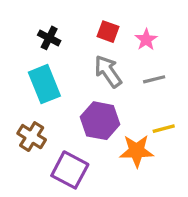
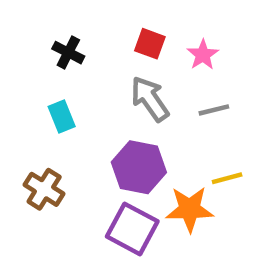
cyan rectangle: (44, 84) -> (62, 116), size x0.6
purple square: (70, 170) -> (132, 229), moved

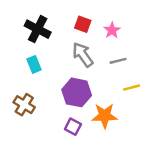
black cross: (68, 53) -> (38, 29), size x1.5
yellow line: (227, 178) -> (131, 88), moved
purple square: (132, 229) -> (73, 127), size x0.6

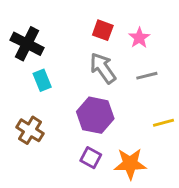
black cross: (38, 29) -> (27, 44), moved
yellow line: (131, 88) -> (164, 123), moved
orange star: (105, 116) -> (130, 164), moved

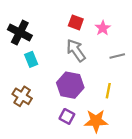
gray line: (147, 76) -> (117, 56), moved
yellow line: (164, 123) -> (108, 91), moved, turned -64

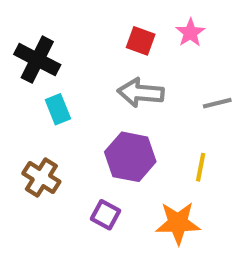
pink star: (103, 28) -> (190, 33), moved
gray arrow: (76, 50) -> (141, 93), turned -50
purple square: (67, 116) -> (106, 215), moved

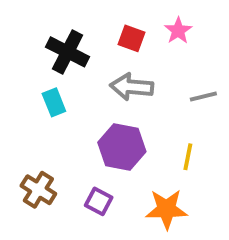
black cross: (37, 60) -> (68, 52), moved
brown cross: (41, 178) -> (38, 190), moved

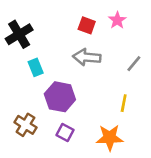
black cross: (68, 52) -> (19, 34), moved, turned 32
gray line: (203, 97) -> (134, 64), turned -36
purple hexagon: (122, 147) -> (60, 97), moved

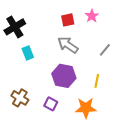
red square: (87, 25) -> (68, 20), turned -32
gray arrow: (87, 57) -> (68, 45), turned 30
purple hexagon: (60, 97) -> (64, 76), moved

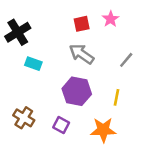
cyan rectangle: (28, 53) -> (33, 64), turned -48

